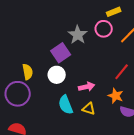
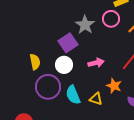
pink arrow: (87, 87) -> (96, 63), moved
purple circle: (18, 94) -> (48, 87), moved
orange star: (116, 96) -> (114, 86), moved

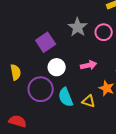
pink circle: (111, 19) -> (104, 32), moved
purple square: (68, 43) -> (46, 42), moved
yellow semicircle: (35, 62) -> (16, 72), moved

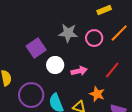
gray star: (78, 27) -> (68, 33), turned -30
white circle: (57, 67) -> (55, 65), moved

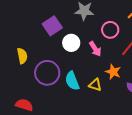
pink circle: (94, 38) -> (110, 30), moved
pink arrow: (79, 71) -> (95, 49), turned 70

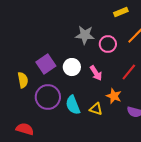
purple square: (52, 26) -> (46, 64), moved
pink circle: (110, 30) -> (108, 44), moved

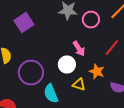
purple square: (46, 64) -> (24, 23), moved
white circle: (72, 67) -> (67, 65), moved
cyan semicircle: (73, 105) -> (51, 94), moved

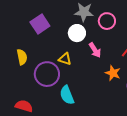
white circle: (67, 65) -> (77, 33), moved
yellow triangle: (79, 85) -> (65, 59), moved

